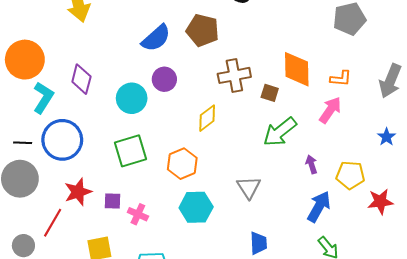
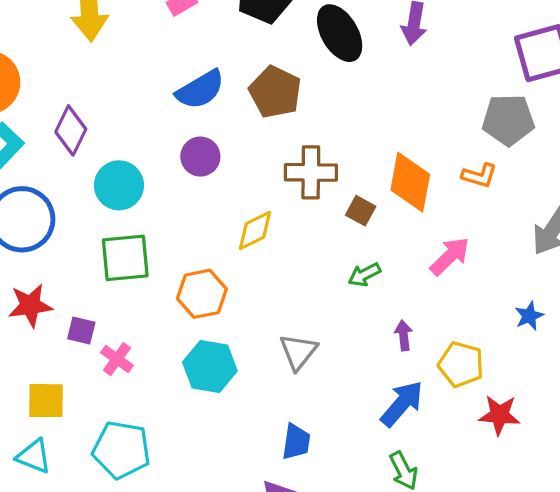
orange L-shape: (341, 78) -> (479, 176), moved
cyan circle: (132, 98) -> (119, 185), moved
green arrow: (280, 132) -> (364, 275), size x0.6

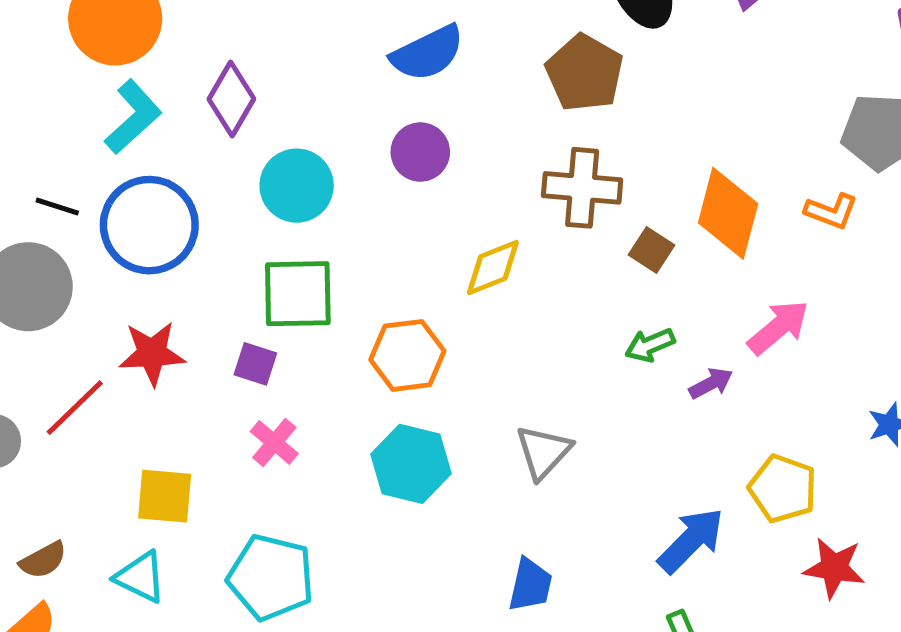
brown pentagon: (275, 92) -> (585, 73), moved
purple square: (81, 330) -> (255, 364), moved
purple arrow: (404, 335) -> (711, 383), moved, turned 64

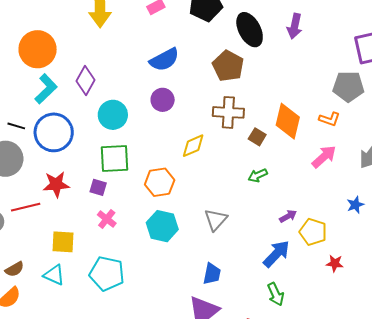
pink arrow: (778, 327) -> (324, 157), moved
purple arrow: (711, 383) -> (288, 216), moved
red line: (75, 408) -> (26, 207), turned 32
red star: (834, 568) -> (335, 263), size x0.7

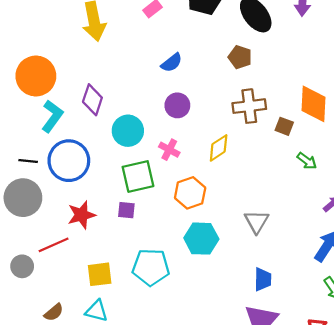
blue semicircle: (164, 60) -> (172, 63), size x0.7
brown pentagon: (228, 66) -> (240, 57), size x0.7
green arrow: (258, 175) -> (307, 161), moved, turned -108
pink cross: (107, 219) -> (169, 150), moved
cyan pentagon: (107, 274) -> (151, 267), moved

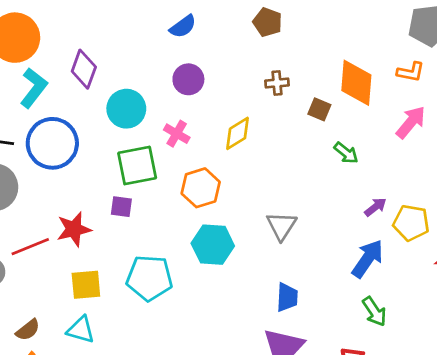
brown cross: (249, 106) -> (277, 83), size x0.6
red star: (81, 215) -> (74, 229), moved

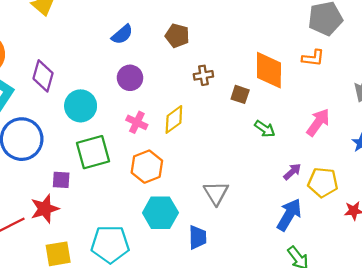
brown pentagon: (268, 22) -> (177, 36), moved
pink arrow: (411, 122) -> (318, 122), moved
pink cross: (177, 134) -> (137, 122), moved
purple square: (121, 207) -> (61, 180), moved
blue trapezoid: (287, 297) -> (197, 237), moved

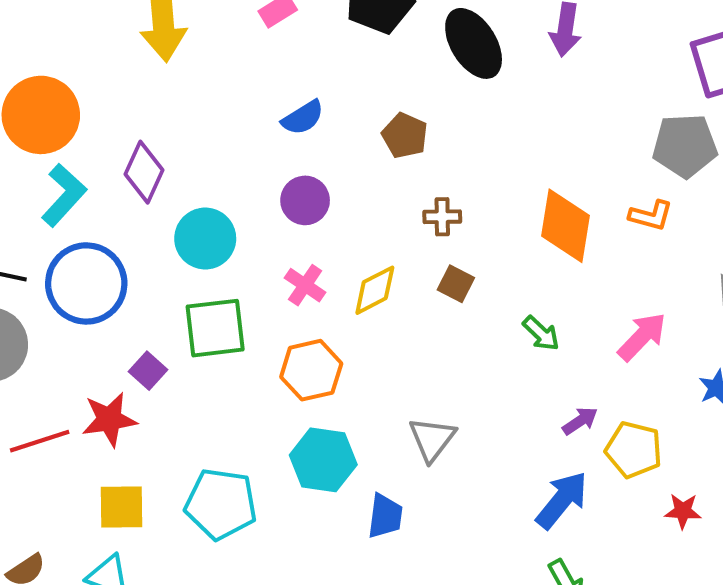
brown square: (240, 94) -> (456, 284), moved
purple square: (61, 180) -> (148, 371), turned 30

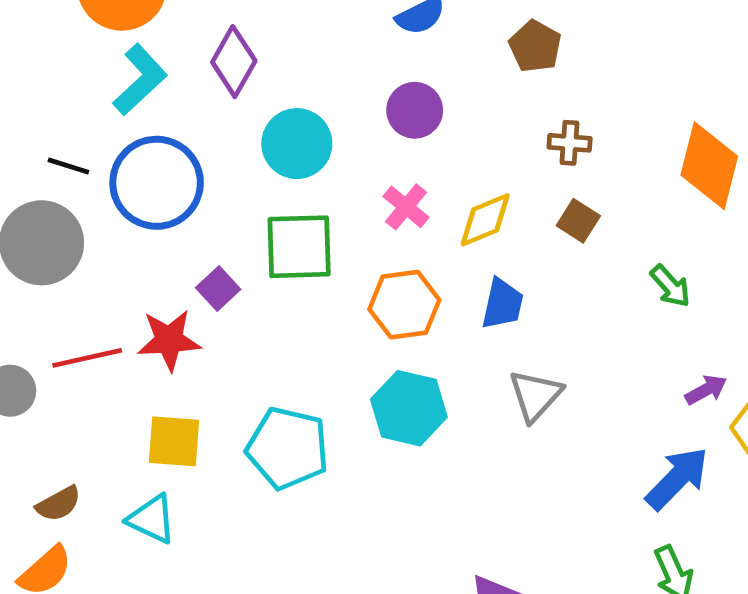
blue trapezoid: (385, 516) -> (502, 304), moved

